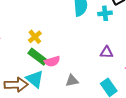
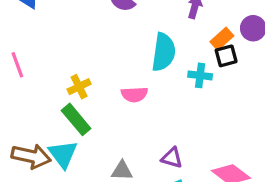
purple triangle: (107, 52) -> (172, 158), moved
pink semicircle: (52, 61) -> (134, 94), moved

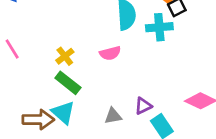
cyan cross: (200, 75) -> (159, 27), size x1.4
purple triangle: (172, 158) -> (143, 106), moved, turned -30

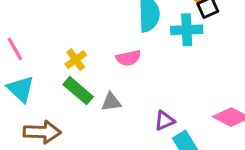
cyan triangle: (63, 113) -> (21, 89), moved
gray triangle: (113, 116) -> (111, 102), moved

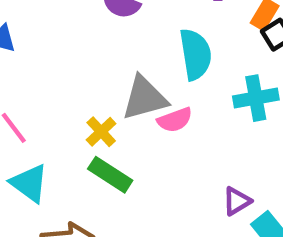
cyan cross: (187, 30) -> (256, 98), moved
gray triangle: (111, 102) -> (145, 98), moved, size x1.6

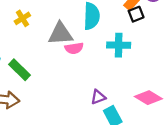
yellow cross: (101, 132) -> (22, 18), moved
green rectangle: (110, 175) -> (20, 70), moved

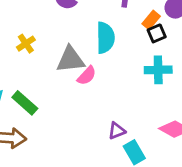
cyan cross: (119, 45) -> (158, 70), moved
pink semicircle: (74, 48) -> (87, 76), turned -36

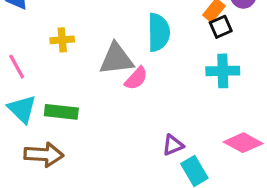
yellow cross: (26, 44) -> (62, 40), turned 30
green rectangle: (25, 103) -> (61, 112), turned -35

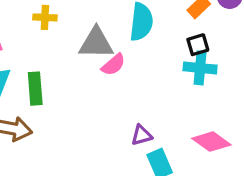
black square: (221, 27) -> (198, 45), moved
green rectangle: (61, 112) -> (35, 89), turned 72

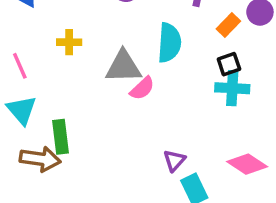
green rectangle: (35, 89) -> (60, 137), moved
purple triangle: (142, 135) -> (174, 160), turned -30

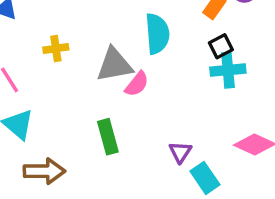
green rectangle: (60, 137) -> (108, 137), moved

